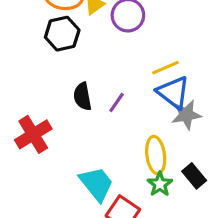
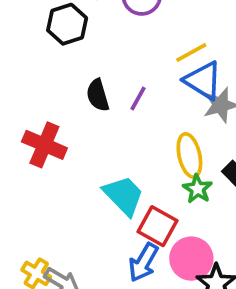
red cross: (33, 134) -> (44, 145), turned -30

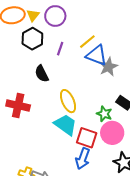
black hexagon: (67, 24) -> (32, 39), moved
purple line: (138, 98) -> (60, 49), moved
yellow ellipse: (189, 155) -> (68, 101), moved
pink circle: (191, 259) -> (112, 133), moved

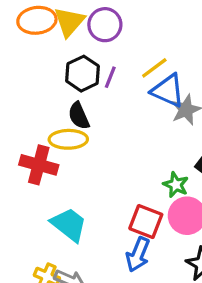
yellow triangle: (33, 15) -> (69, 22), size x1.5
black hexagon: (32, 39) -> (83, 74), moved
yellow ellipse: (68, 101) -> (68, 139), moved, turned -70
cyan trapezoid: (65, 125) -> (69, 224), moved

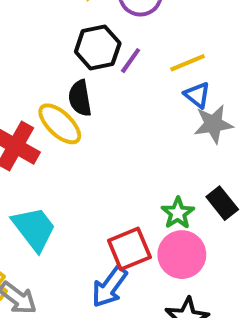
blue triangle: (168, 91) -> (197, 95), size x0.6
yellow ellipse: (68, 139) -> (60, 124), turned 30
red square: (146, 222) -> (129, 249), turned 32

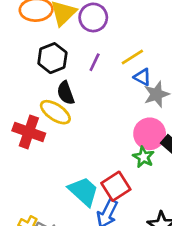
black hexagon: (98, 47) -> (52, 58), moved
cyan trapezoid: (34, 229) -> (83, 191), moved
pink circle: (182, 255) -> (150, 134), moved

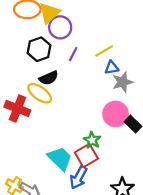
purple circle: (93, 17) -> (60, 27), moved
blue triangle: (142, 77) -> (112, 68), turned -40
black semicircle: (66, 93) -> (49, 78), turned -96
green star: (143, 157) -> (92, 140), moved

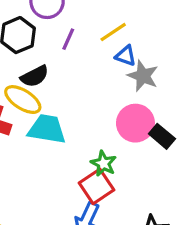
blue triangle: (112, 68) -> (126, 56), turned 32
gray star: (122, 82) -> (143, 76), turned -30
cyan trapezoid: (60, 159) -> (47, 129), moved, turned -32

